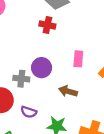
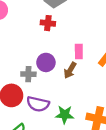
brown arrow: (68, 91) -> (70, 70), moved, turned -70
purple semicircle: (29, 112) -> (38, 104), size x1.5

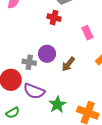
pink rectangle: (79, 51) -> (87, 33), moved, turned -32
green star: (65, 115) -> (57, 104), turned 30

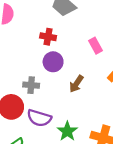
red cross: (54, 18) -> (48, 37), moved
purple circle: (47, 54) -> (53, 62), moved

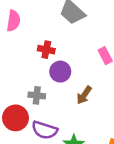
red cross: (48, 37) -> (46, 50), moved

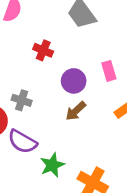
purple circle: (60, 72) -> (74, 81), moved

